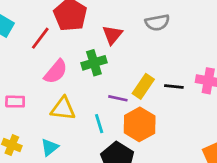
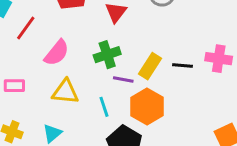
red line: (40, 38) -> (26, 28), moved
green cross: (94, 63) -> (107, 55), moved

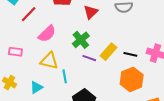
green cross: (107, 55) -> (81, 40), turned -30
orange hexagon: (147, 106) -> (132, 79), moved
cyan line: (104, 107) -> (65, 76), moved

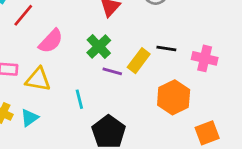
black line: (130, 54) -> (166, 48), moved
yellow triangle: (49, 61) -> (38, 79), moved
cyan triangle: (36, 87) -> (29, 118), moved

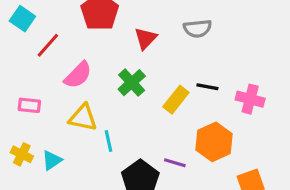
purple line: (112, 71) -> (175, 163), moved
yellow triangle: (38, 79) -> (83, 118), moved

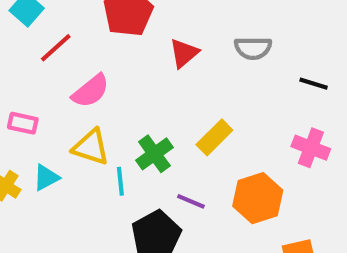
green cross: (132, 83) -> (154, 154), moved
black line: (207, 87) -> (314, 84), moved
cyan triangle: (52, 160) -> (46, 178), moved
purple line: (175, 163) -> (191, 201), moved

